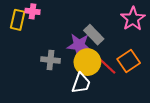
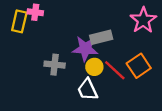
gray rectangle: (94, 35) -> (101, 37), turned -60
yellow circle: (87, 62) -> (94, 67), size x0.6
white trapezoid: (81, 83) -> (88, 90), turned 135

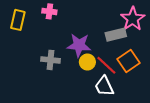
pink cross: (35, 12) -> (49, 11), moved
gray rectangle: (101, 37) -> (116, 35), moved
white trapezoid: (88, 90) -> (104, 86), moved

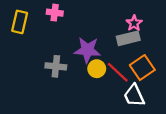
pink star: (133, 19) -> (134, 23), moved, size x0.6
white trapezoid: (104, 86) -> (134, 96), moved

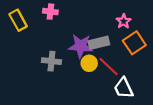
yellow rectangle: (20, 22) -> (18, 20), turned -42
gray rectangle: (128, 38) -> (99, 43), moved
orange square: (142, 68) -> (134, 43), moved

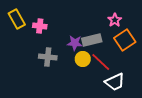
pink cross: (50, 12) -> (40, 26), moved
purple star: (81, 46) -> (75, 43), size x0.7
white trapezoid: (124, 88) -> (115, 82), turned -90

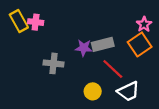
pink star: (115, 20) -> (144, 24), moved
pink cross: (40, 26) -> (36, 22), moved
yellow circle: (83, 59) -> (93, 91), moved

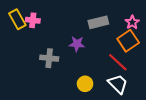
gray rectangle: (103, 44) -> (98, 22), moved
red line: (113, 69) -> (118, 62), moved
white trapezoid: (128, 91) -> (118, 84), turned -110

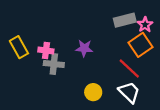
yellow rectangle: (17, 19) -> (19, 47), moved
pink cross: (33, 20) -> (46, 50), moved
gray rectangle: (98, 22) -> (125, 20), moved

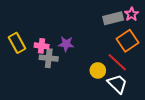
pink star: (145, 25) -> (132, 14), moved
purple star: (84, 48) -> (66, 44), moved
yellow circle: (93, 92) -> (98, 70), moved

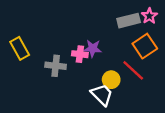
purple star: (66, 44) -> (93, 48), moved
pink cross: (42, 46) -> (80, 54), moved
white trapezoid: (117, 84) -> (102, 95), moved

